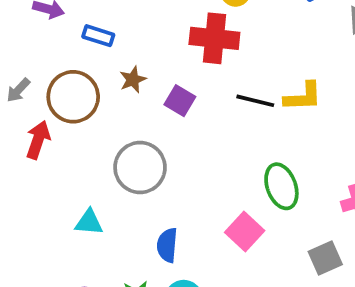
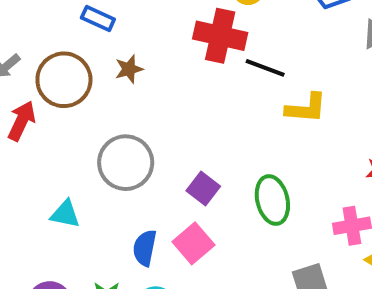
purple square: (180, 101) -> (203, 188), moved
black line: (255, 101) -> (265, 68), moved
pink square: (245, 232) -> (193, 243), moved

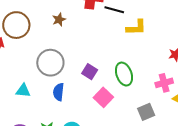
brown star: (129, 69) -> (59, 20), moved
pink square: (193, 243) -> (103, 97), moved
blue semicircle: (145, 248) -> (59, 92), moved

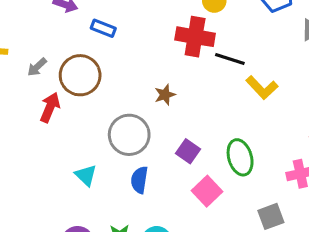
brown star: (59, 20) -> (165, 95), moved
yellow L-shape: (136, 28) -> (262, 88), turned 45
cyan triangle: (23, 91) -> (86, 175), turned 35

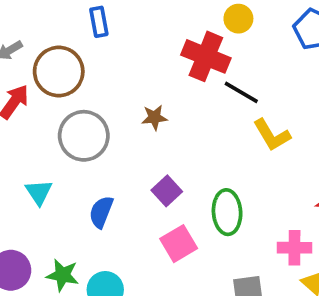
blue rectangle: (103, 28) -> (99, 22), turned 45
gray circle: (129, 135) -> (84, 136), moved

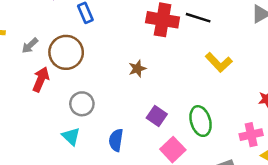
black line: (241, 92) -> (198, 18), moved
gray circle: (84, 136) -> (82, 104), moved, size x0.7

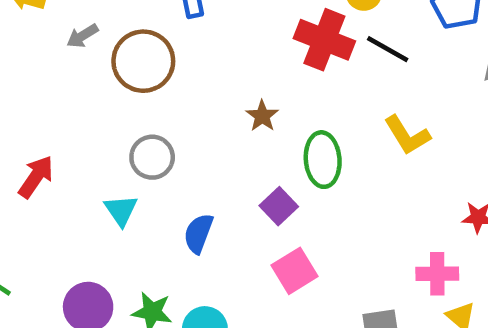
brown star: (137, 69) -> (262, 116), turned -30
red arrow: (41, 79) -> (36, 177), moved
green ellipse: (201, 121) -> (323, 160), moved

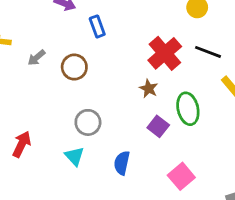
red cross: (324, 40) -> (165, 53), moved, turned 36
black line: (388, 49) -> (208, 52), moved
brown circle: (143, 61) -> (74, 67), size x0.7
purple square: (279, 206) -> (158, 126), moved

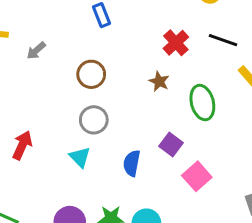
red cross: (165, 53) -> (176, 43), size x0.7
brown circle: (74, 67) -> (91, 74), moved
purple square: (158, 126) -> (171, 145), moved

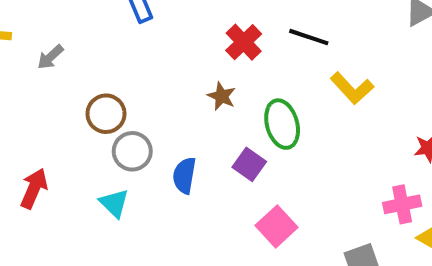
brown circle: (91, 74) -> (106, 114), moved
purple square: (171, 145) -> (249, 164), moved
blue semicircle: (132, 163) -> (184, 175), moved

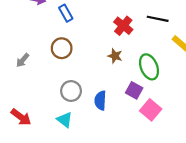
gray arrow: (50, 57) -> (23, 60), moved
brown circle: (106, 114) -> (62, 48), moved
red arrow: (34, 188) -> (21, 117), turned 110
pink square: (277, 226) -> (151, 110), moved

